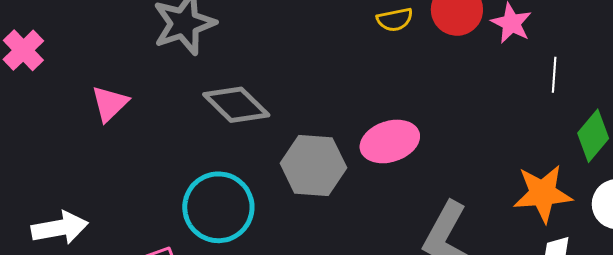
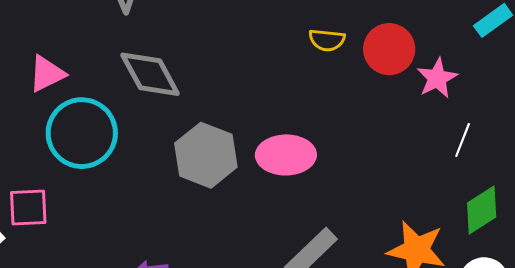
pink triangle: (110, 104) -> (47, 74), moved
cyan circle: (218, 207) -> (82, 133), moved

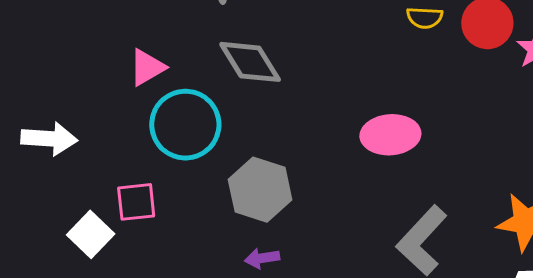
gray hexagon: (206, 155) -> (260, 190), moved

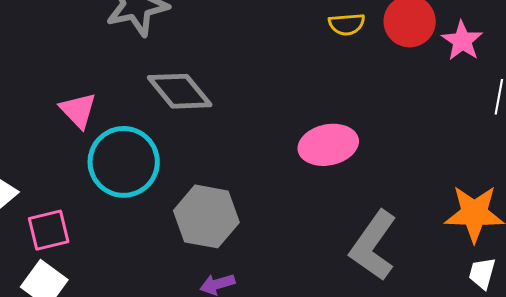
pink triangle: (147, 67) -> (78, 110), turned -36
pink square: (136, 202) -> (49, 230), moved

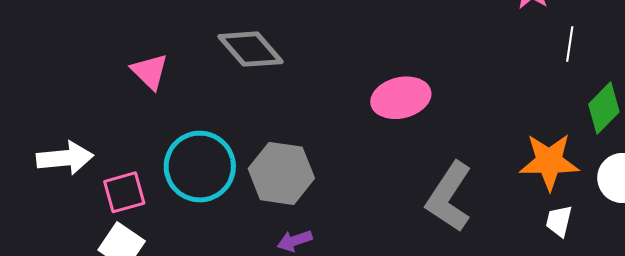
cyan circle: (124, 162) -> (200, 167), moved

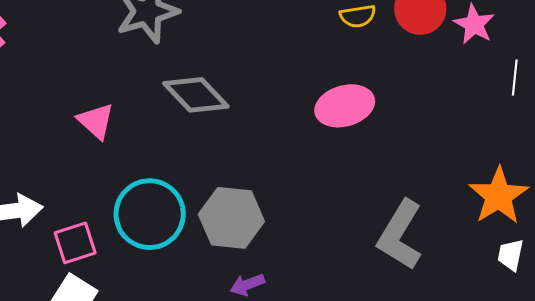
pink ellipse: (401, 98) -> (345, 106), moved
orange star: (549, 162) -> (499, 196), turned -30

